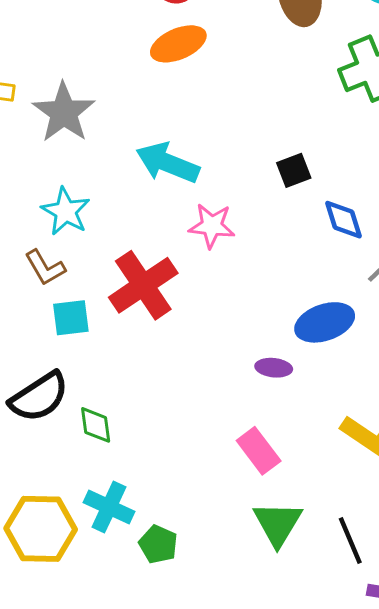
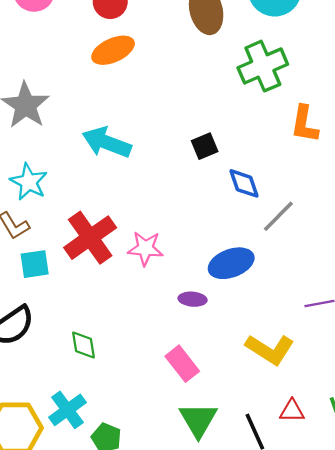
pink star: (212, 226) -> (145, 248), moved
green diamond: (96, 425) -> (84, 345), moved
cyan cross: (109, 507) -> (67, 410), turned 30

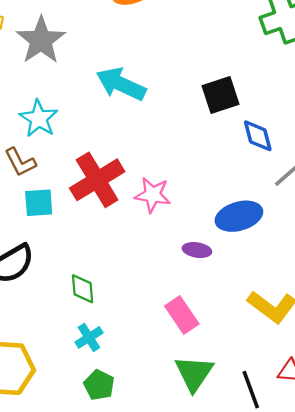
black square: (205, 146) -> (220, 95), size x1.4
cyan cross: (67, 410) -> (89, 337), moved, size x0.7

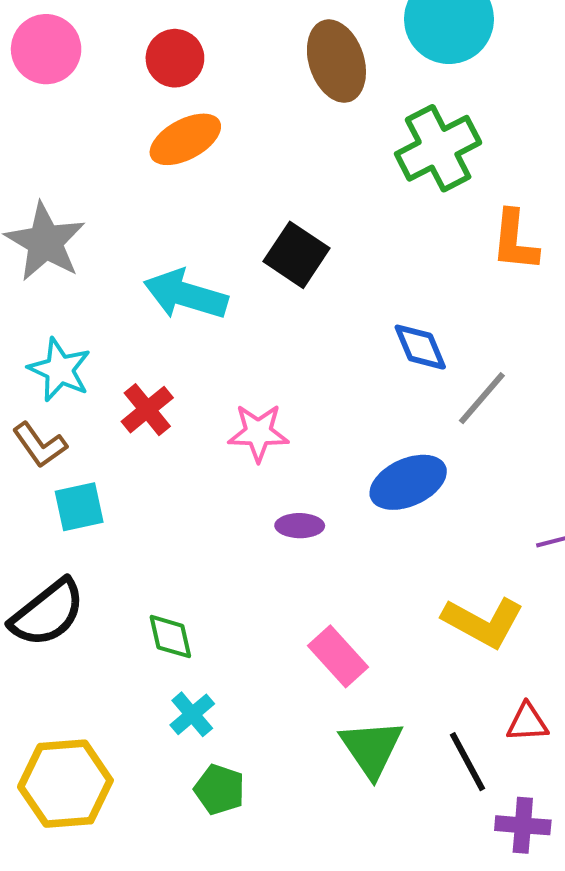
black square: (220, 95) -> (296, 255), moved, turned -30
red cross: (97, 180) -> (147, 410), moved, size x0.6
pink star: (153, 195) -> (258, 433), moved
purple ellipse: (197, 250) -> (300, 526), moved

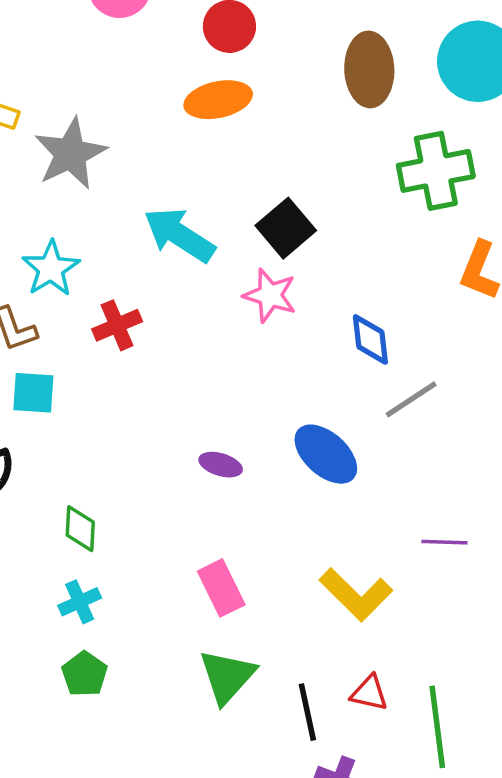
pink star: (258, 433) -> (270, 295), moved
blue ellipse: (408, 482) -> (326, 454), turned 50

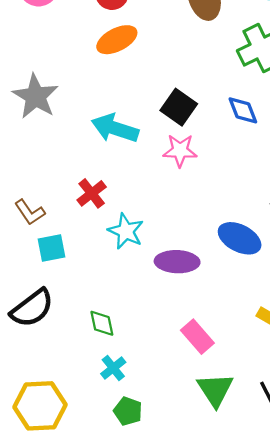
cyan star: (51, 269) -> (126, 231), moved
blue diamond: (370, 339) -> (243, 110), moved
purple ellipse: (221, 465) -> (177, 262), size x1.6

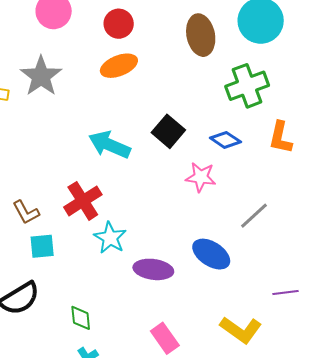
gray star: (35, 96) -> (41, 76), moved
blue diamond: (243, 110) -> (225, 140), turned -40
pink star: (180, 151) -> (201, 177), moved
red cross: (92, 193) -> (83, 201), size x1.4

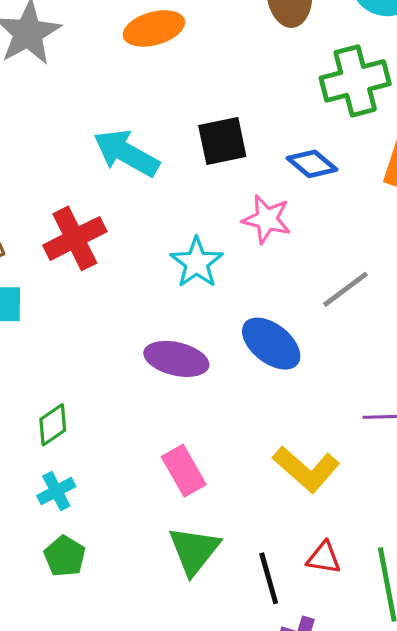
black square: (168, 131) -> (222, 141), turned 32
cyan star: (110, 238) -> (197, 263), moved
green diamond: (81, 318) -> (53, 425), turned 56

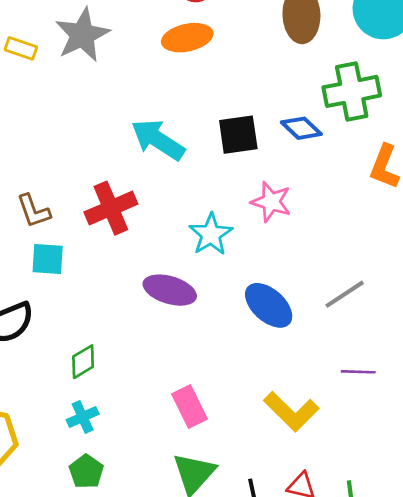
blue diamond: (312, 164) -> (301, 128), moved
gray line: (345, 289) -> (345, 294), moved
purple ellipse: (176, 359) -> (170, 290), moved

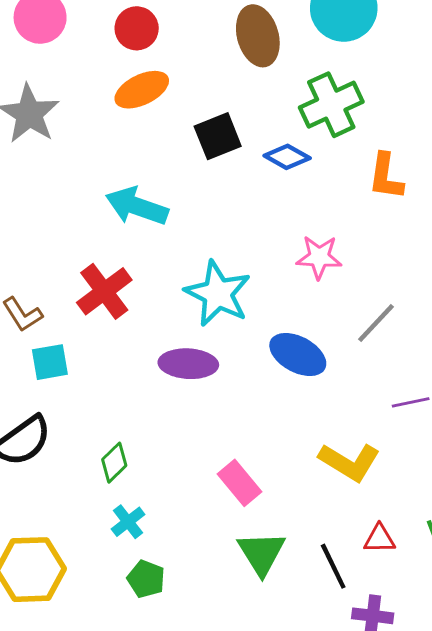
black square: (238, 135) -> (218, 136), moved
pink star: (271, 202) -> (319, 257), moved
cyan star: (211, 234) -> (218, 294), size x1.4

